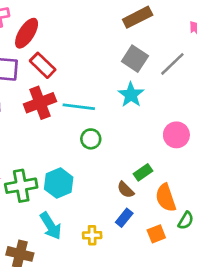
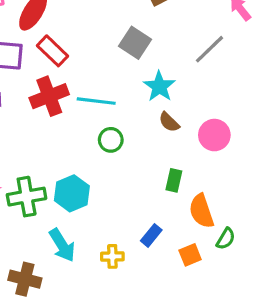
gray square: (135, 59) -> (135, 43), moved
green rectangle: (143, 172) -> (174, 180), turned -42
brown semicircle: (126, 190) -> (169, 122), moved

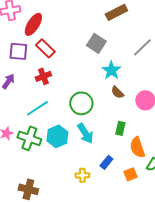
red cross: (49, 96) -> (43, 76), size x0.7
cyan line: (96, 101) -> (37, 108), moved, turned -40
green circle: (111, 140) -> (81, 103), size x1.5
green cross: (27, 197) -> (29, 138), turned 30
cyan arrow: (62, 245) -> (85, 133), moved

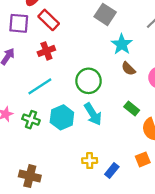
green rectangle: (120, 128) -> (132, 109), turned -64
green cross: (29, 138) -> (31, 120), size x0.7
blue rectangle: (106, 162) -> (112, 171), moved

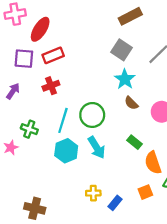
gray square: (105, 14) -> (122, 50), moved
red rectangle: (49, 20) -> (53, 55), turned -66
cyan line: (40, 86) -> (63, 120), moved, turned -40
green cross: (31, 120) -> (29, 129), moved

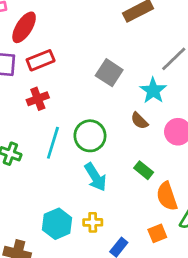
gray square: (122, 50) -> (109, 73), moved
cyan star: (125, 79) -> (153, 91), moved
cyan hexagon: (66, 151) -> (57, 224), moved
yellow cross: (93, 193) -> (93, 222), moved

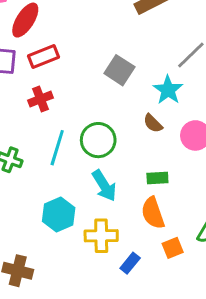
green rectangle: (144, 170) -> (157, 178), turned -42
orange semicircle: (167, 196) -> (153, 213), moved
yellow cross: (93, 222) -> (101, 236), size x1.5
cyan hexagon: (57, 224) -> (59, 214), moved

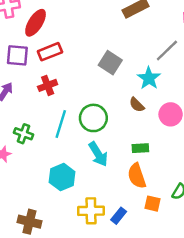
yellow cross: (101, 236) -> (91, 211), moved
orange square: (173, 248) -> (152, 204), turned 35

